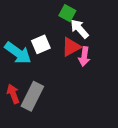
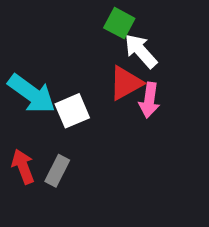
white square: (41, 44) -> (72, 111), moved
gray rectangle: (32, 96) -> (57, 171), size x0.6

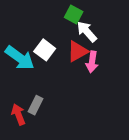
white square: (72, 111) -> (45, 50), moved, turned -30
red arrow: (23, 166) -> (18, 114), moved

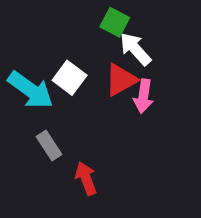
gray rectangle: (35, 105) -> (49, 145), moved, turned -60
red arrow: (18, 114) -> (86, 178), moved

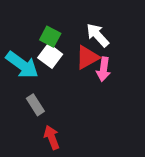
green square: (115, 22) -> (50, 37), moved
red arrow: (86, 178) -> (52, 137), moved

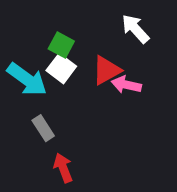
white arrow: (98, 35) -> (135, 29), moved
pink arrow: (104, 69) -> (126, 85), turned 95

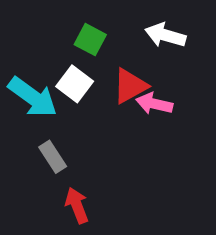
white arrow: (135, 29) -> (165, 35), turned -32
green square: (61, 45) -> (90, 40), moved

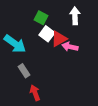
white arrow: (165, 35) -> (75, 16), turned 72
white square: (75, 84) -> (47, 34), moved

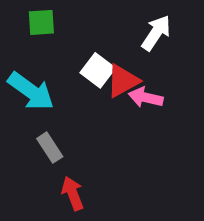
white arrow: (75, 16) -> (156, 33), turned 36
green square: (41, 18) -> (41, 22), moved, turned -32

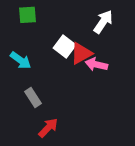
cyan arrow: (31, 91) -> (21, 60), size x0.7
red arrow: (73, 193) -> (48, 128), turned 65

